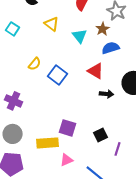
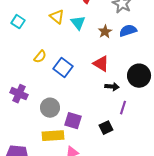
brown star: (103, 29) -> (105, 32), moved
cyan triangle: (80, 36) -> (78, 23), moved
blue semicircle: (111, 48) -> (128, 31), moved
gray circle: (13, 134) -> (50, 108), moved
purple line: (118, 149) -> (123, 108), moved

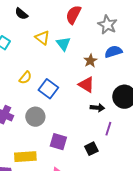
brown star: (105, 32) -> (90, 61), moved
gray circle: (50, 108) -> (35, 117), moved
yellow rectangle: (53, 136) -> (25, 157), moved

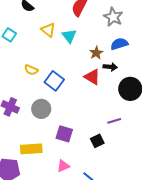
yellow semicircle: (25, 78) -> (31, 70), turned 72
black arrow: (97, 108) -> (110, 67), moved
purple line: (108, 129) -> (114, 121), turned 56

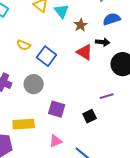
brown star: (96, 53) -> (81, 25), moved

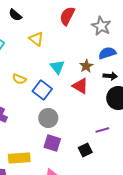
cyan triangle: (62, 11) -> (57, 67), moved
brown star: (81, 25) -> (86, 66), moved
black arrow: (103, 42) -> (110, 76), moved
gray circle: (34, 84) -> (48, 118), moved

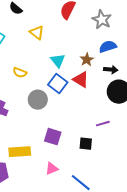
blue square: (42, 90) -> (58, 84), moved
gray circle: (48, 118) -> (38, 100), moved
black square: (85, 150) -> (86, 144), turned 32

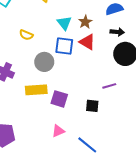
brown star: (87, 60) -> (85, 22), moved
blue square: (58, 84) -> (64, 46), turned -30
yellow rectangle: (20, 152) -> (36, 90), moved

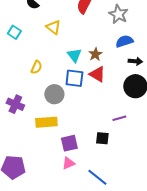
black arrow: (117, 32) -> (135, 61), moved
yellow semicircle: (26, 35) -> (36, 67), turned -88
purple square: (59, 99) -> (69, 143), moved, turned -30

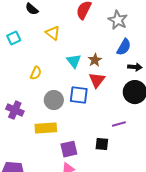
cyan square: (14, 32) -> (14, 38), turned 32
blue semicircle: (124, 41) -> (124, 47), turned 138
red triangle: (97, 74) -> (97, 80), turned 36
blue square: (74, 78) -> (79, 95), moved

